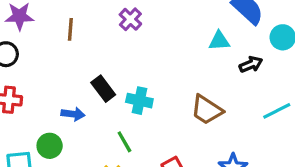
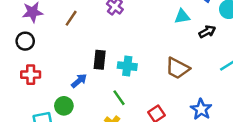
brown line: (70, 29) -> (71, 18), turned 35
black rectangle: (103, 89) -> (100, 60), turned 48
blue arrow: (73, 114) -> (79, 81), turned -42

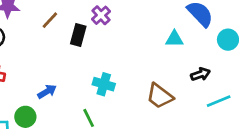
black arrow: (207, 32) -> (200, 74), moved
black rectangle: (100, 60) -> (78, 35), moved

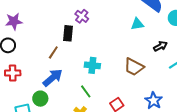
brown line: (50, 20) -> (53, 52), moved
blue arrow: (47, 92) -> (53, 78), size x1.5

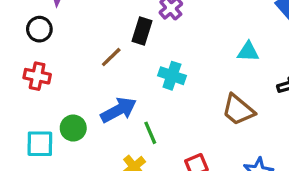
cyan triangle: (137, 24) -> (248, 52), moved
cyan cross: (92, 65) -> (172, 76), moved
blue arrow: (53, 78) -> (119, 110), moved

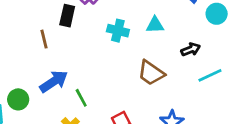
brown line: (111, 57) -> (44, 39), turned -54
cyan cross: (172, 76) -> (118, 31), moved

